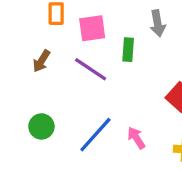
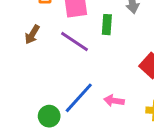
green circle: (41, 126) -> (49, 116), moved
pink arrow: (136, 138) -> (114, 101), turned -48

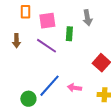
brown arrow: (32, 34) -> (16, 41), turned -32

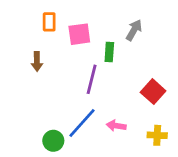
gray arrow: (87, 18) -> (134, 30), turned -140
purple line: (46, 46) -> (92, 79), moved, turned 70

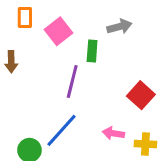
gray arrow: (134, 30) -> (119, 27), turned 45
pink square: (79, 34) -> (58, 31), turned -30
pink arrow: (116, 126) -> (113, 133), moved

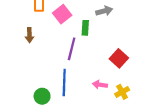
blue line: (62, 130) -> (64, 83), turned -40
yellow cross: (145, 144) -> (122, 92), turned -32

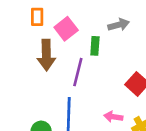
brown arrow: (29, 35) -> (46, 55), moved, size x1.6

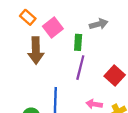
orange rectangle: (37, 17) -> (28, 17), turned -49
purple line: (78, 72) -> (80, 68), moved

